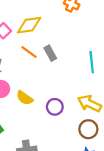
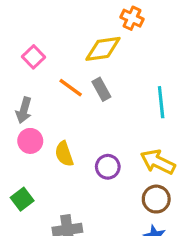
yellow diamond: (29, 25) -> (103, 49), moved
yellow semicircle: (25, 98) -> (64, 154), turned 36

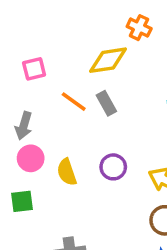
pink square: (33, 57) -> (34, 69), turned 30
purple circle: (108, 167) -> (113, 167), moved
green square: (22, 199) -> (22, 201), moved, turned 30

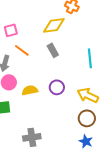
orange line: (74, 102) -> (22, 50), moved
yellow semicircle: (67, 172) -> (30, 90), turned 98

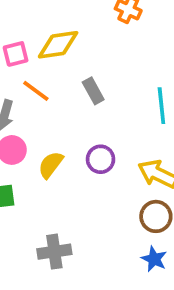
yellow diamond: (54, 25) -> (58, 45), moved
yellow semicircle: (30, 90) -> (51, 165), turned -42

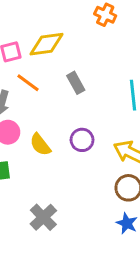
yellow semicircle: (51, 165) -> (40, 145), turned -75
gray cross: (54, 252) -> (43, 217), turned -36

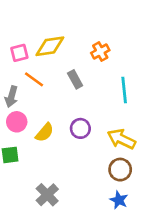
orange cross: (105, 15) -> (100, 52), moved, turned 36
yellow semicircle: (40, 145) -> (45, 132), turned -102

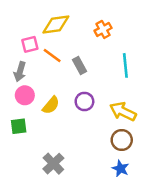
pink square: (19, 53) -> (30, 44), moved
orange line: (34, 79) -> (52, 56), moved
gray rectangle: (75, 79) -> (79, 65), moved

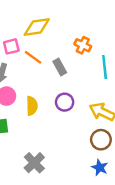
orange cross: (103, 29) -> (83, 45), moved, turned -35
yellow semicircle: (51, 105) -> (32, 106), turned -42

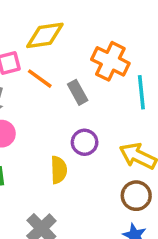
orange cross: (83, 45) -> (110, 61), size x1.5
yellow semicircle: (32, 106) -> (59, 170), moved

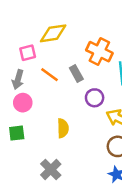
orange line: (40, 79) -> (50, 75), moved
purple circle: (85, 142) -> (95, 98), moved

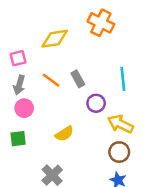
orange cross: (99, 52) -> (101, 23), moved
pink square: (28, 53) -> (18, 58), moved
yellow semicircle: (63, 128) -> (64, 134), turned 60

